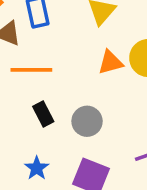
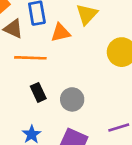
orange triangle: (110, 62) -> (61, 33), moved

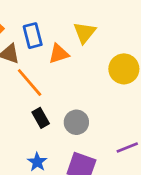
orange line: (30, 58) -> (30, 82), turned 52

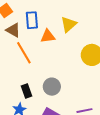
black rectangle: (41, 118) -> (26, 91), moved

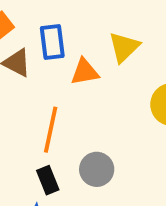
orange line: (24, 53) -> (51, 130), moved, turned 45

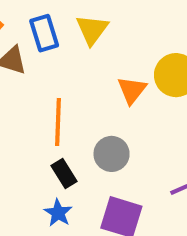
yellow triangle: (124, 47) -> (92, 30), moved
orange triangle: (85, 72) -> (132, 90), moved, turned -32

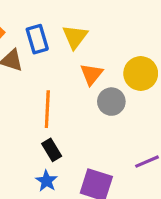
orange triangle: (132, 90) -> (92, 74), moved
gray circle: (112, 154) -> (111, 102), moved

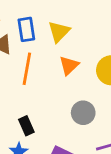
gray circle: (111, 102) -> (83, 113), moved
orange line: (47, 109) -> (27, 69), moved

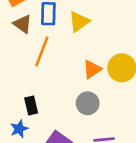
orange triangle: (69, 65) -> (92, 69), moved

